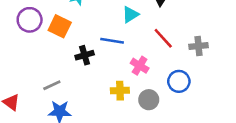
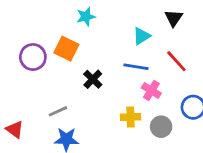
purple circle: (30, 20) -> (33, 57), moved
blue line: (112, 41) -> (136, 67), moved
black cross: (85, 55) -> (93, 79), turned -30

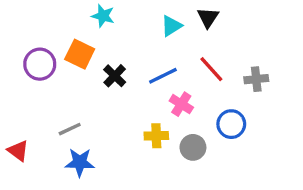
cyan star: (86, 17) -> (103, 16), turned 30
cyan triangle: (142, 36) -> (171, 26), moved
blue line: (136, 67) -> (163, 76), turned -35
black cross: (93, 79) -> (115, 76), moved

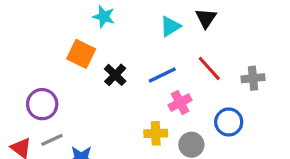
purple circle: (40, 64) -> (42, 104), moved
pink cross: (181, 104) -> (180, 103), turned 30
gray line: (70, 129) -> (52, 140), moved

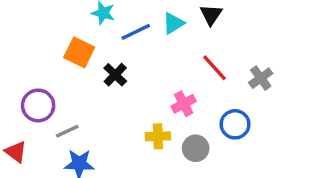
blue line: (162, 75) -> (136, 32), moved
gray cross: (253, 78) -> (261, 78), turned -30
gray line: (52, 140) -> (67, 131), moved

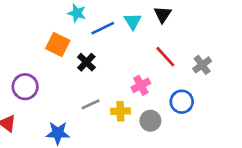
cyan triangle: (173, 23) -> (133, 21), turned -30
gray line: (67, 131) -> (90, 104), moved

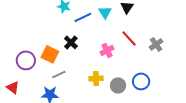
orange square: (58, 44) -> (50, 54), moved
pink cross: (141, 85) -> (107, 50), moved
blue circle: (182, 102) -> (141, 81), moved
gray line: (90, 104) -> (59, 74), moved

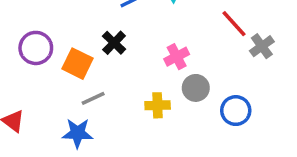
red line: (129, 38) -> (234, 24), moved
purple circle: (26, 60) -> (36, 48), moved
gray circle: (118, 85) -> (196, 88), moved

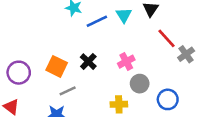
black cross: (114, 43) -> (88, 62), moved
purple circle: (36, 48) -> (19, 73), moved
yellow cross: (158, 105) -> (119, 104), moved

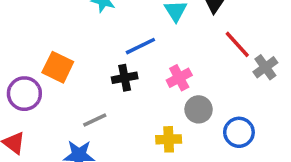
blue line: (97, 21) -> (140, 46), moved
black cross: (88, 62) -> (125, 78), turned 35
orange square: (57, 66) -> (58, 67), moved

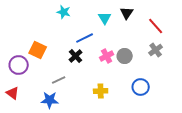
red line: (237, 44) -> (156, 26), moved
black cross: (125, 78) -> (76, 56), turned -32
gray circle: (199, 109) -> (125, 56), moved

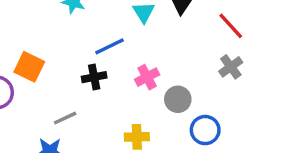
black cross: (76, 56) -> (94, 77), turned 32
gray circle: (125, 56) -> (178, 99), moved

